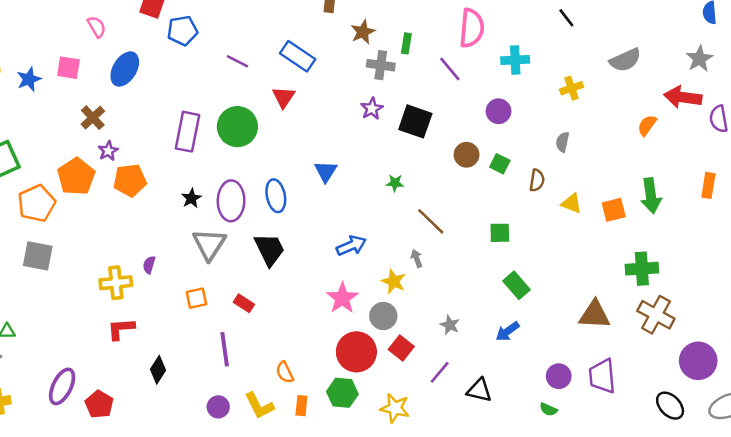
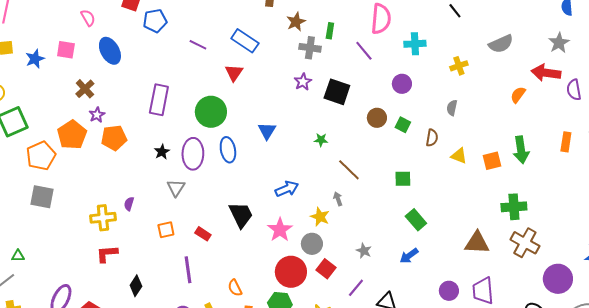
blue ellipse: (125, 69) -> (110, 51), turned -60
green circle: (237, 127) -> (211, 112), moved
gray triangle: (209, 244) -> (176, 188), size x0.7
black trapezoid: (269, 249) -> (241, 215), moved

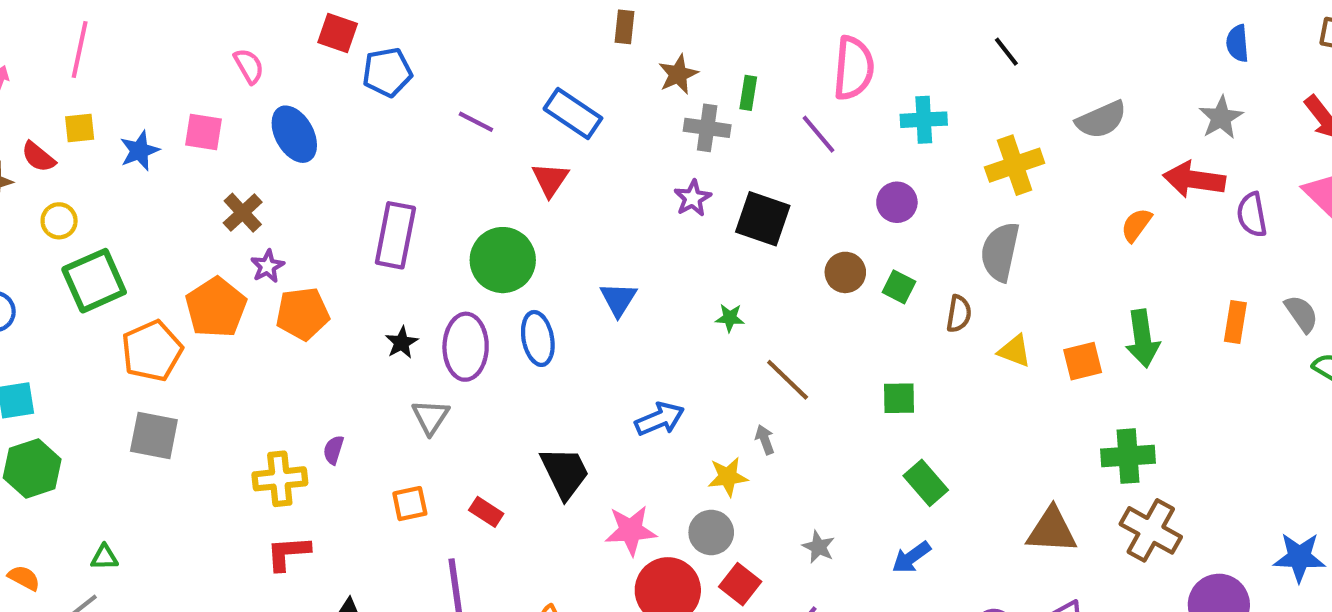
yellow cross: (459, 66) -> (1015, 165), size x1.5
gray semicircle: (452, 108) -> (1000, 252), size x1.8
yellow star: (320, 217) -> (728, 477), turned -30
pink star: (280, 230) -> (631, 530), moved, turned 30

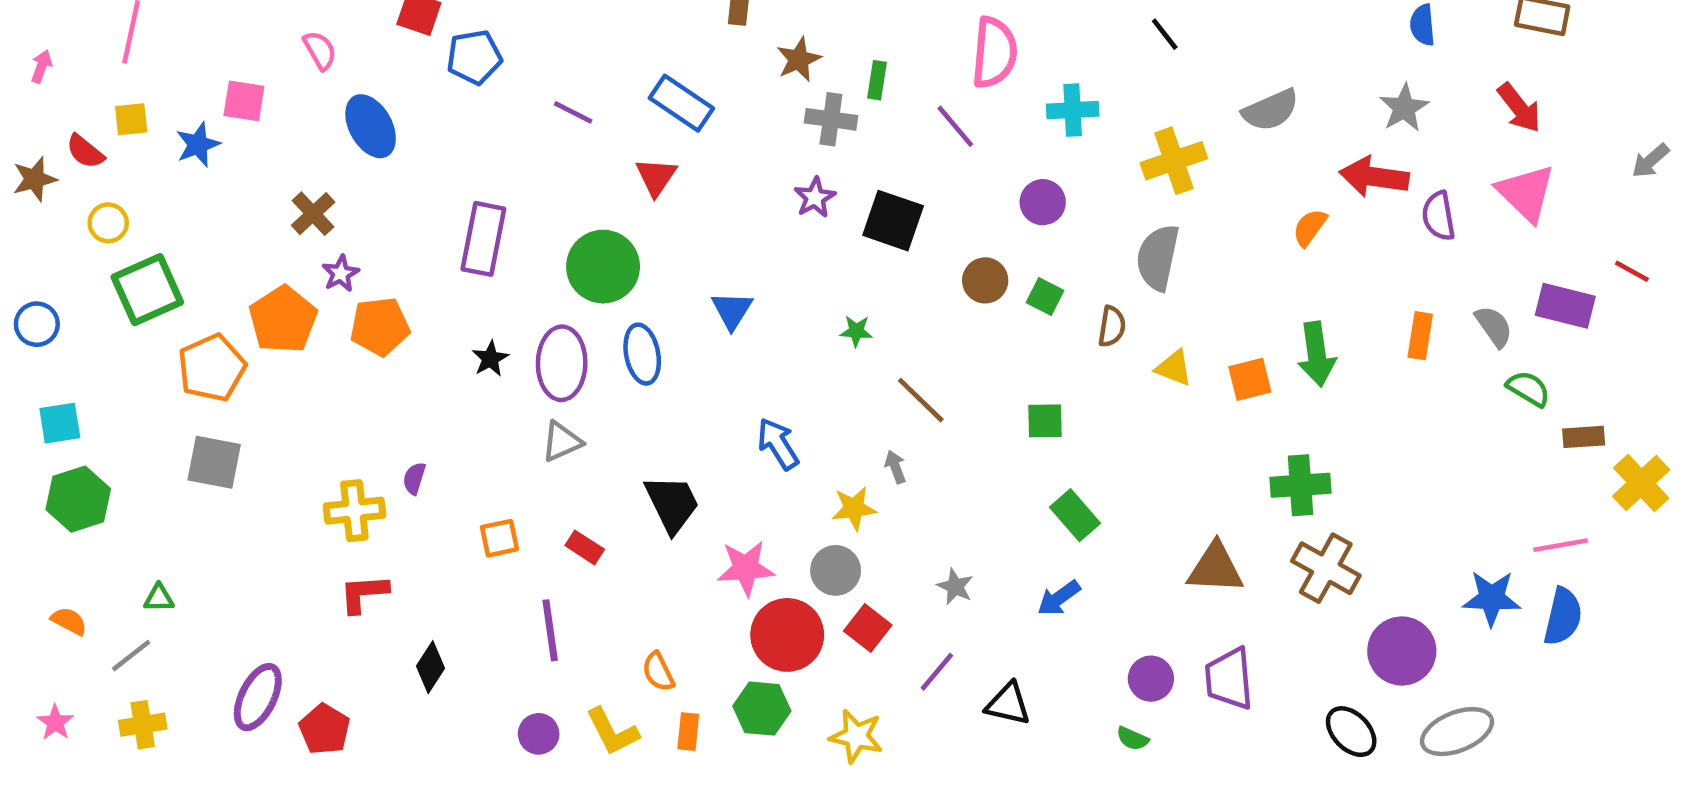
pink square: (203, 132) -> (244, 101), moved
gray triangle: (430, 417) -> (562, 442), moved, turned 33
blue arrow: (660, 419) -> (778, 444), turned -99

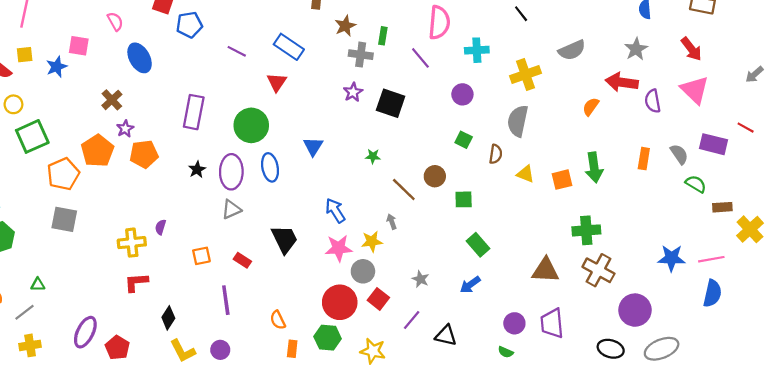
brown circle: (985, 280) -> (435, 176), moved
pink star: (746, 568) -> (339, 248), moved
blue star: (1492, 598) -> (671, 258), moved
yellow L-shape: (612, 732) -> (183, 351), moved
black ellipse: (1351, 732) -> (611, 349), turned -30

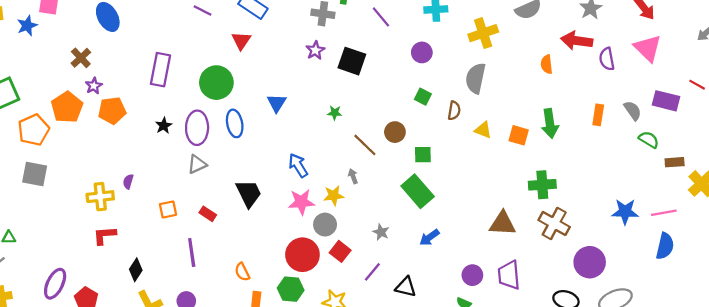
orange semicircle: (591, 107) -> (547, 64), turned -42
orange square: (562, 180) -> (519, 135), turned 30
green rectangle: (478, 245) -> (418, 191), moved, size x1.4

